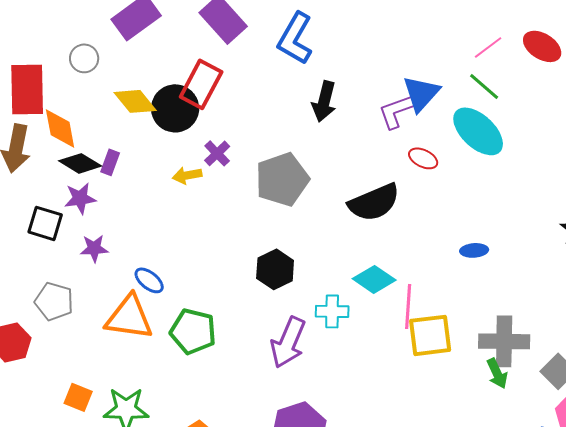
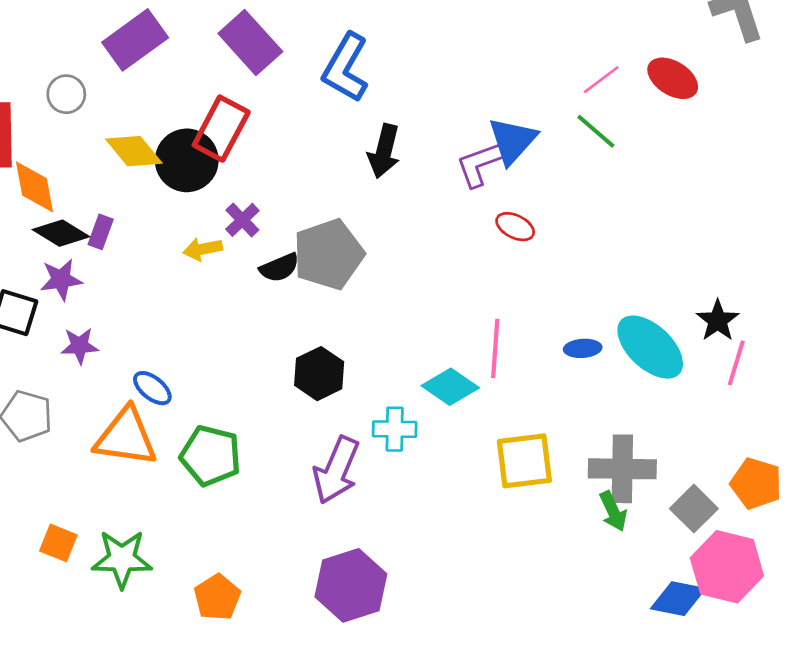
cyan ellipse: (478, 131) -> (650, 347), moved
black semicircle: (374, 202) -> (279, 268), moved, size x0.6
pink line: (408, 306) -> (495, 348), moved

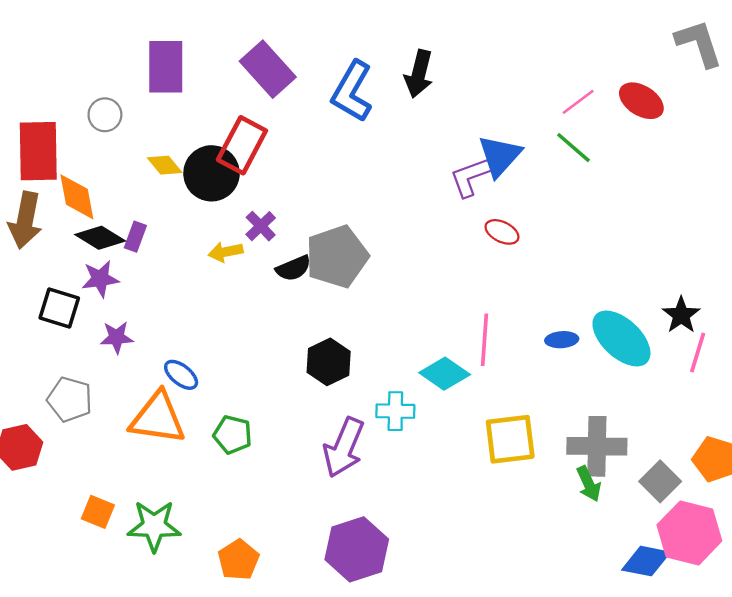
purple rectangle: (135, 40) -> (166, 67), turned -54
yellow diamond: (134, 151) -> (165, 165), size x0.7
black arrow: (384, 151) -> (419, 74), moved
green pentagon: (211, 456) -> (233, 435), size x0.7

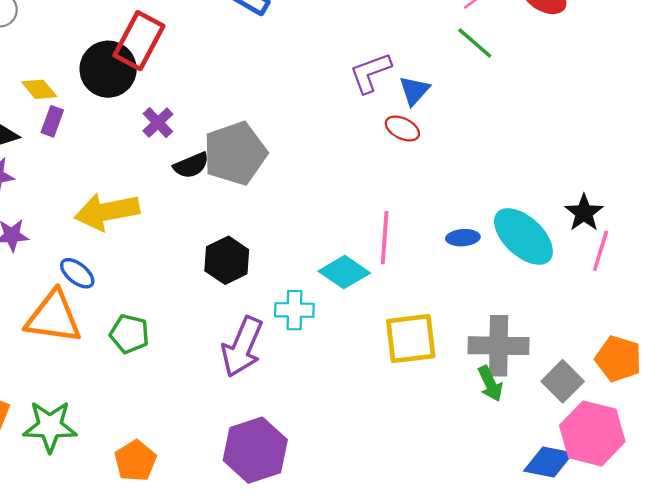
blue triangle: (500, 156) -> (414, 90), moved, size x0.7
yellow diamond: (165, 165) -> (39, 89), moved
purple rectangle: (135, 237) -> (52, 121), moved
yellow arrow: (226, 252) -> (107, 212), moved, size x1.8

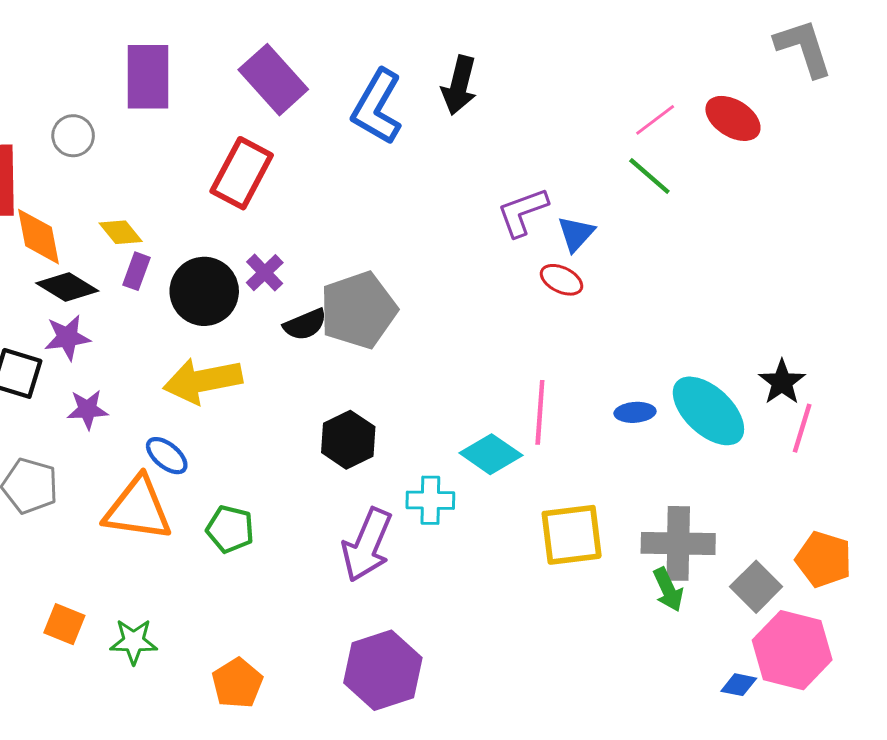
black circle: (108, 69) -> (204, 291), moved
green star: (50, 426) -> (134, 641), size x0.7
blue diamond: (548, 462) -> (739, 685), size x0.6

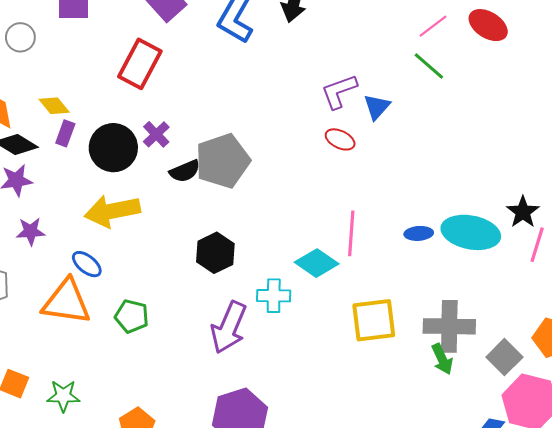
red ellipse: (562, 280) -> (340, 139), moved
cyan ellipse: (708, 411) -> (471, 232), turned -32

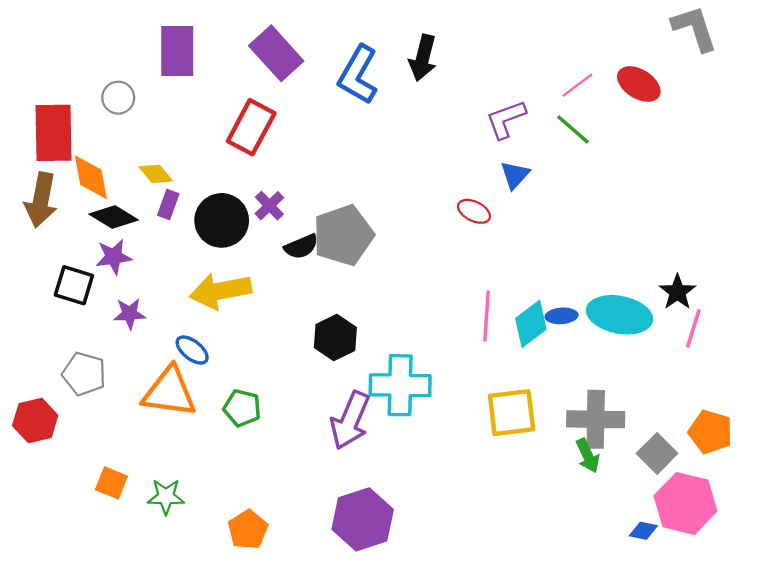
purple L-shape: (339, 91) -> (506, 119), moved
cyan diamond: (317, 263) -> (531, 324), moved, turned -72
cyan cross: (274, 296) -> (400, 385), size x1.6

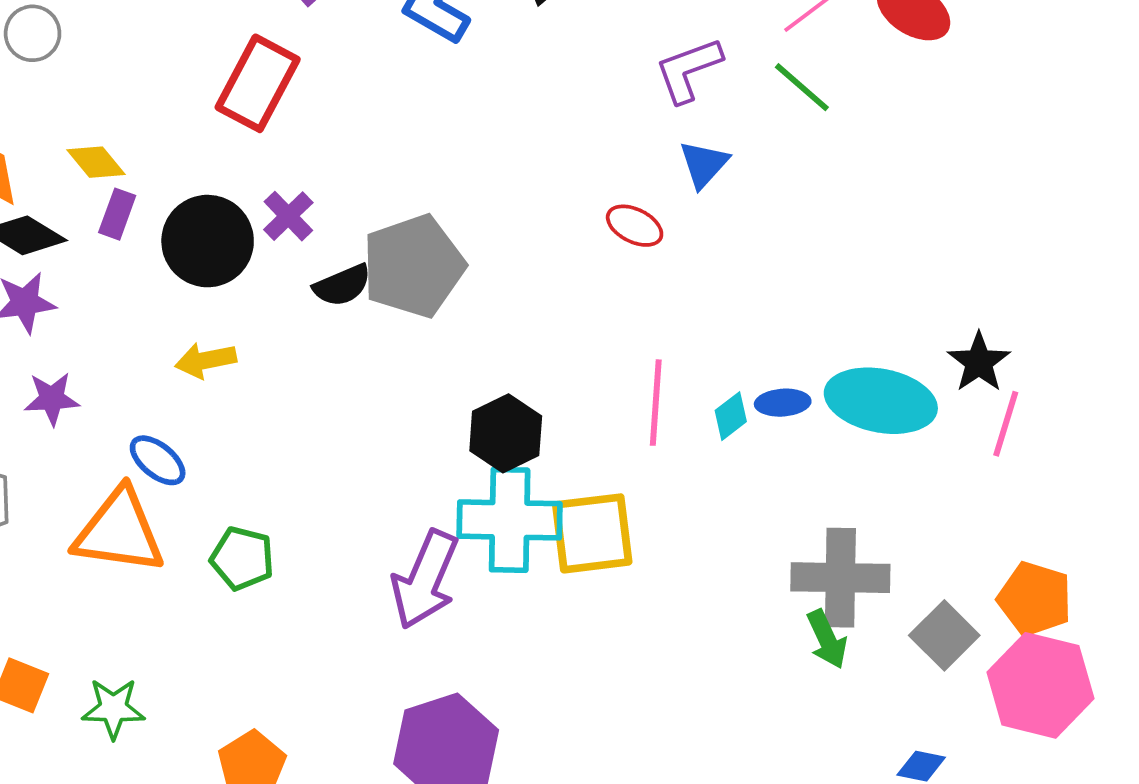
yellow arrow: (221, 291) -> (206, 360), size x0.6
cyan diamond: (531, 324) -> (731, 416), size x0.6
black hexagon: (335, 337) -> (506, 433), moved
yellow square: (512, 413) -> (592, 533), moved
pink hexagon: (685, 503) -> (1040, 685), moved

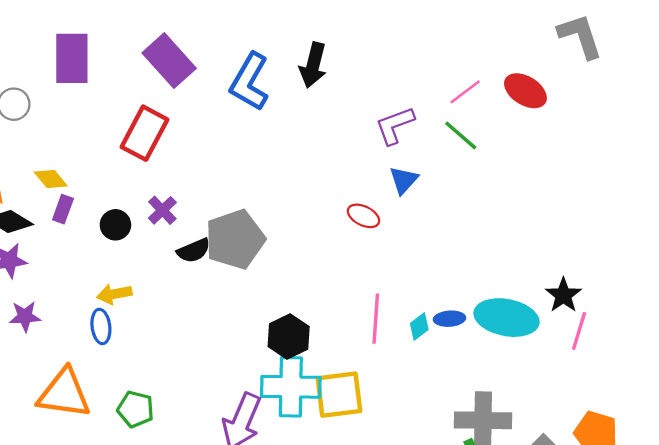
black circle: (208, 241) -> (115, 225), size x0.6
blue ellipse: (158, 460) -> (101, 326), moved, turned 44

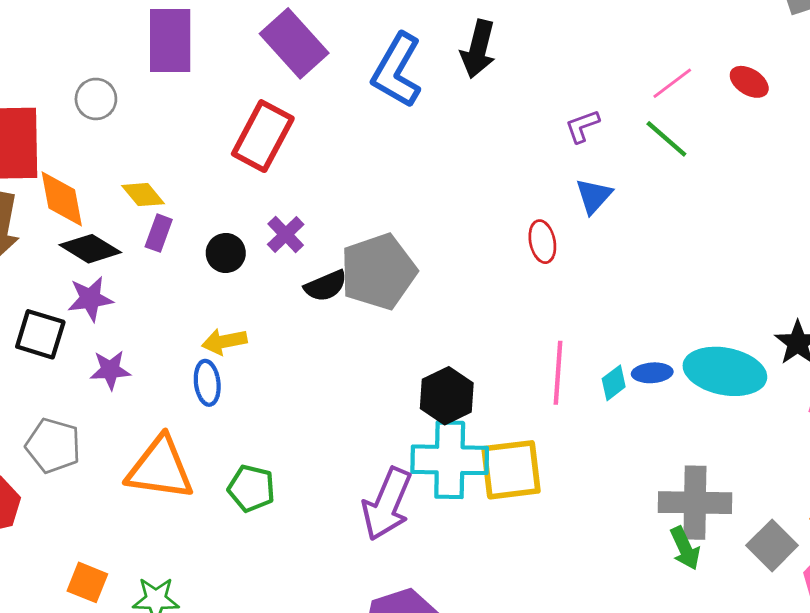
red ellipse: (525, 91) -> (749, 82), size x0.7
purple L-shape: (395, 125) -> (582, 126), size x0.7
red ellipse: (363, 216) -> (542, 242), turned 52

